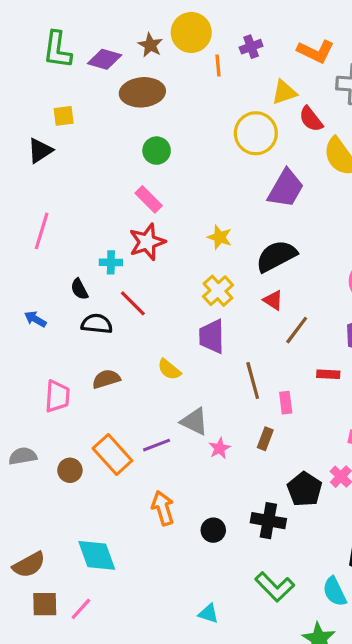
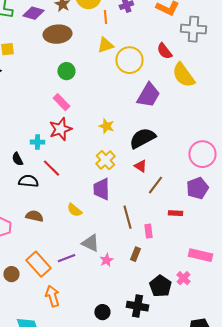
yellow triangle: (284, 92) -> (105, 45), moved
brown semicircle: (106, 379) -> (34, 216), turned 30
orange arrow: (163, 508) -> (52, 296), moved

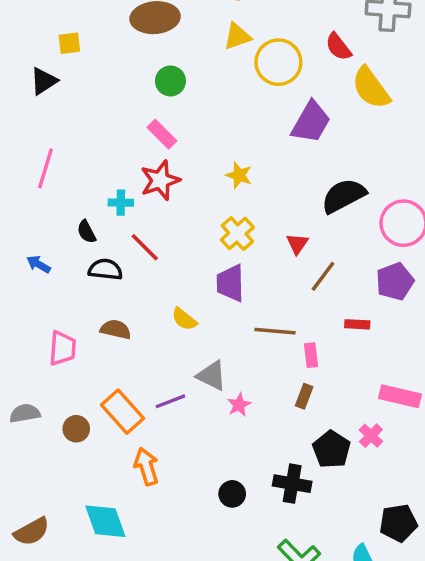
black semicircle: (142, 138) -> (344, 196), moved
red triangle: (140, 166) -> (297, 244), turned 32
brown line: (127, 217) -> (275, 331), turned -70
brown rectangle: (135, 254) -> (304, 396), moved

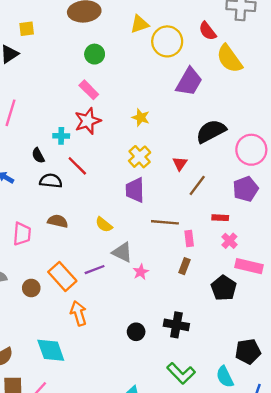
yellow semicircle: (184, 319) -> (104, 225), moved
pink cross: (371, 436) -> (229, 241), moved
black pentagon: (332, 449) -> (224, 288), moved

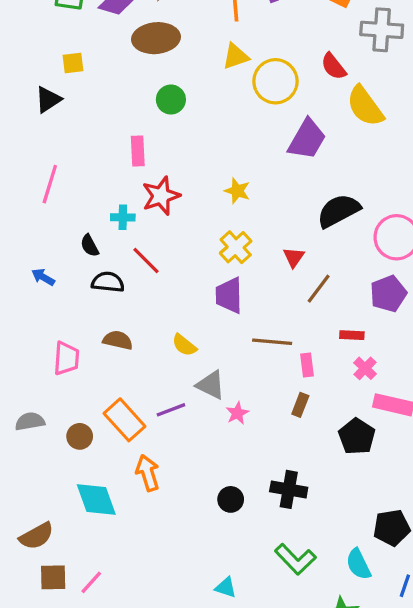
pink rectangle: (89, 90) -> (138, 151), moved, turned 42
cyan diamond: (51, 350) -> (96, 499), moved

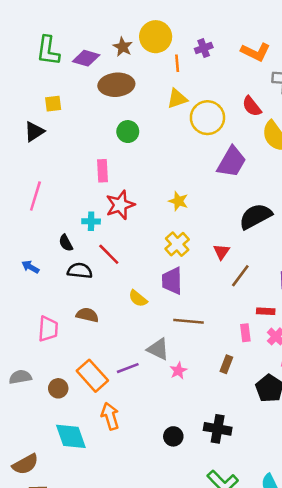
brown line: (272, 342) -> (188, 321), moved
yellow semicircle: (184, 345) -> (138, 299), moved
pink rectangle: (307, 365) -> (245, 333), moved

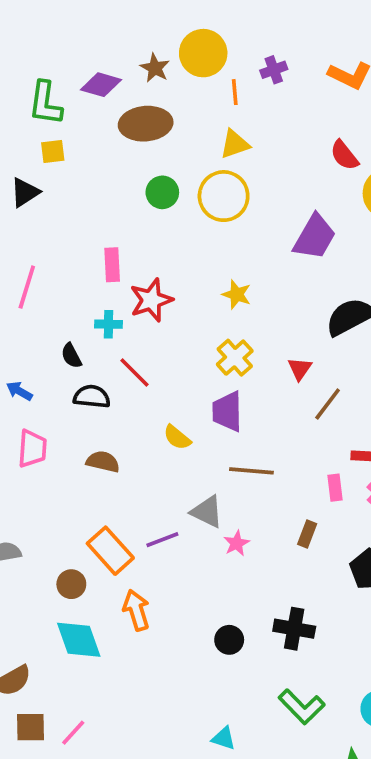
green L-shape: (48, 51) -> (45, 103), moved
yellow circle: (207, 118) -> (224, 196), moved
pink rectangle: (102, 171) -> (112, 265), moved
pink trapezoid: (48, 329) -> (32, 449), moved
brown circle: (58, 388) -> (71, 584), moved

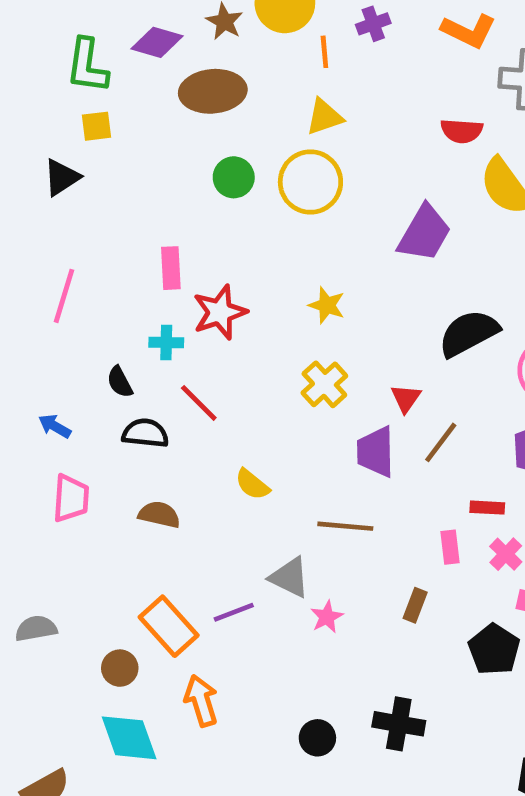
red semicircle: (344, 155) -> (462, 131), turned -48
purple trapezoid: (227, 411) -> (376, 452), moved

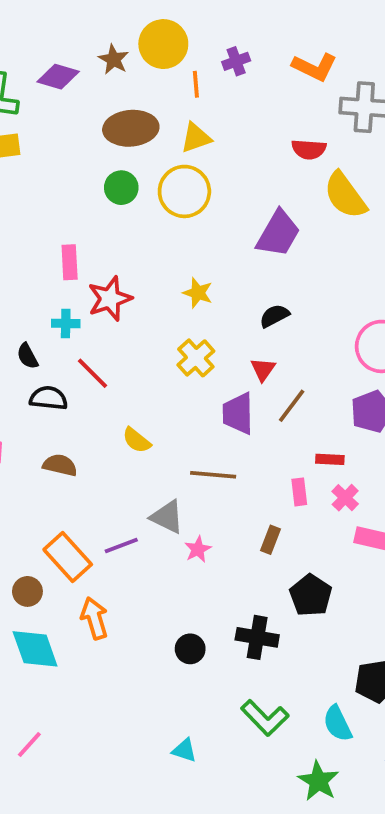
brown ellipse: (213, 91) -> (131, 128), moved
black semicircle: (469, 333) -> (274, 316), moved, size x0.6
black pentagon: (494, 649) -> (311, 595), moved

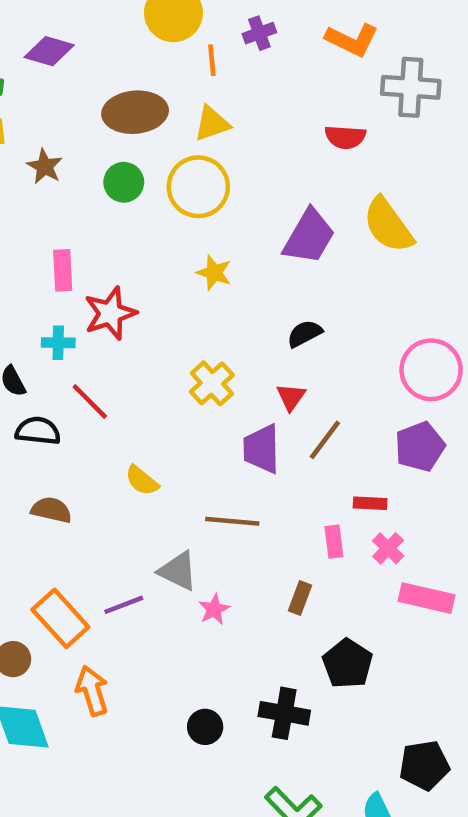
brown star: (114, 59) -> (45, 166), moved
yellow semicircle: (345, 195) -> (388, 225), moved
yellow star: (198, 293) -> (214, 273), moved

